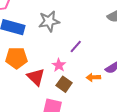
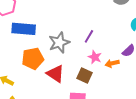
gray star: (49, 21) -> (59, 43), moved
pink star: (59, 65) -> (95, 57), moved

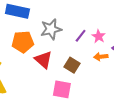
purple line: (89, 36) -> (81, 36), moved
pink star: (95, 57) -> (99, 36), moved

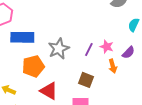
orange arrow: (101, 57) -> (113, 66), turned -88
red triangle: (43, 60) -> (49, 91), moved

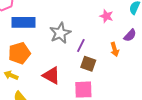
pink star: (107, 47) -> (106, 16), moved
purple line: (89, 50) -> (81, 46), moved
orange pentagon: (33, 66) -> (19, 53), moved

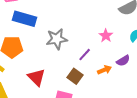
purple line: (81, 46) -> (85, 55), moved
orange arrow: (115, 49) -> (104, 70), turned -112

